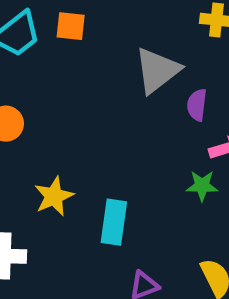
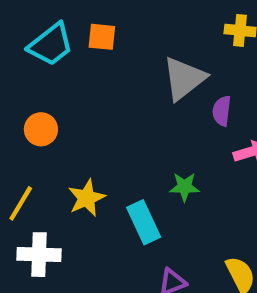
green star: (202, 186) -> (184, 187), moved
cyan rectangle: (114, 222) -> (144, 222), turned -33

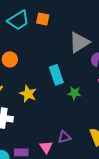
yellow star: (87, 198) -> (28, 94), turned -30
cyan rectangle: (144, 222) -> (56, 75), moved

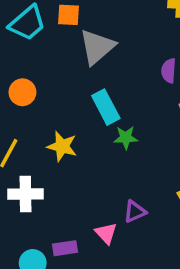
gray triangle: (79, 42) -> (97, 47), moved
green star: (74, 93) -> (126, 138), moved

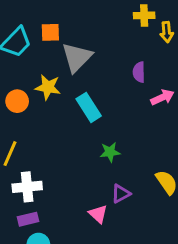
green star: (126, 138) -> (110, 152), moved
yellow star: (62, 146) -> (48, 87), moved
purple rectangle: (65, 248) -> (28, 219), moved

